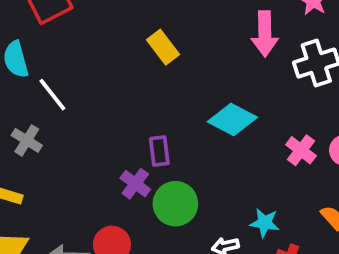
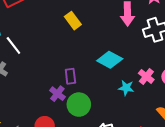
cyan star: (265, 223) -> (126, 88), moved

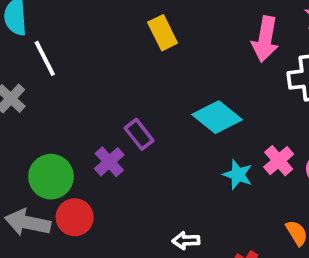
purple rectangle: (70, 76) -> (139, 134), turned -42
green circle: (79, 105) -> (51, 177), moved

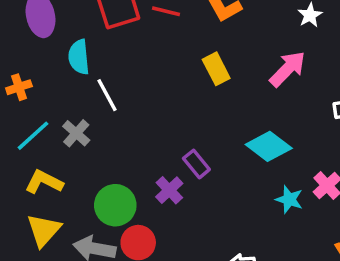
pink arrow: (265, 39) -> (288, 69), moved, turned -144

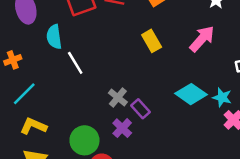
gray cross: (76, 133) -> (118, 98), moved
cyan star: (289, 199) -> (222, 97), moved

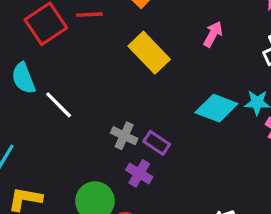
pink arrow: (202, 39) -> (213, 34), size x0.7
yellow rectangle: (152, 41) -> (149, 53), size x1.4

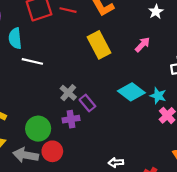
white line: (59, 105) -> (32, 61), turned -48
purple cross: (139, 173) -> (71, 119), turned 35

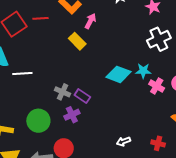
yellow rectangle: (99, 45) -> (77, 41), size x0.7
pink arrow: (142, 45) -> (90, 21), moved
green circle: (38, 129) -> (38, 121), moved

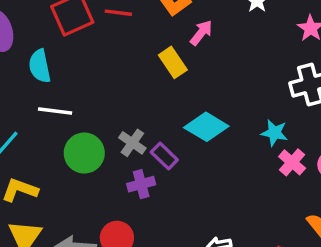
white line: (22, 74) -> (55, 111), moved
cyan diamond: (119, 74) -> (206, 127), moved
green circle: (38, 121) -> (84, 153), moved

